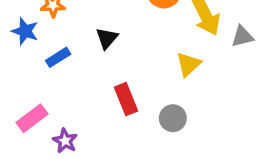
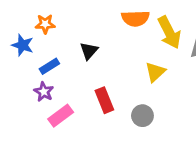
pink rectangle: (32, 118) -> (61, 116), moved
purple star: (65, 141) -> (44, 92), moved

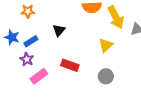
blue star: (23, 45) -> (12, 37), moved
red rectangle: (104, 100) -> (70, 65), turned -48
gray circle: (142, 116) -> (106, 76), moved

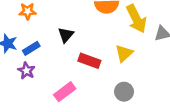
red rectangle: (70, 65) -> (89, 61), moved
pink rectangle: (39, 76) -> (65, 92), moved

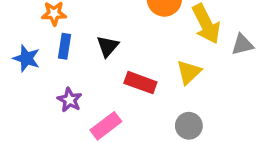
blue rectangle: (31, 48) -> (64, 46), moved, turned -49
purple star: (26, 71) -> (70, 100), moved

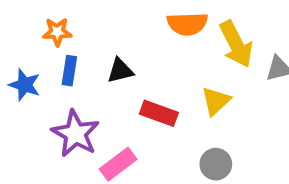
black triangle: (108, 46) -> (120, 71), turned 35
purple star: (70, 100) -> (75, 134), size x1.6

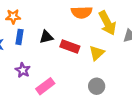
red rectangle: (159, 113) -> (70, 47), moved
purple star: (75, 134) -> (23, 70), size x0.6

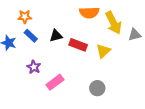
blue rectangle: (19, 37) -> (31, 36), turned -56
gray circle: (97, 86) -> (97, 88), moved

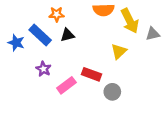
orange star: (25, 17) -> (57, 14), moved
blue rectangle: (31, 36) -> (40, 35), size x1.5
red rectangle: (78, 45) -> (92, 74), moved

